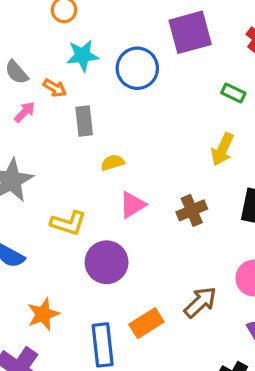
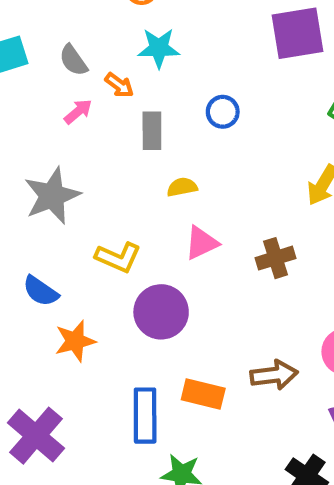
blue circle: (137, 68) -> (223, 112), moved, size x0.6
brown arrow: (200, 302) -> (274, 375), turned 30
orange star: (43, 314) -> (75, 341), moved
orange rectangle: (146, 323) -> (203, 394), turned 40

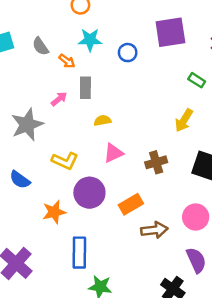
pink arrow: (78, 111) -> (59, 99), moved
blue circle: (223, 112) -> (128, 53), moved
orange star: (75, 341) -> (54, 212), moved
orange rectangle: (203, 394) -> (131, 204), moved, turned -45

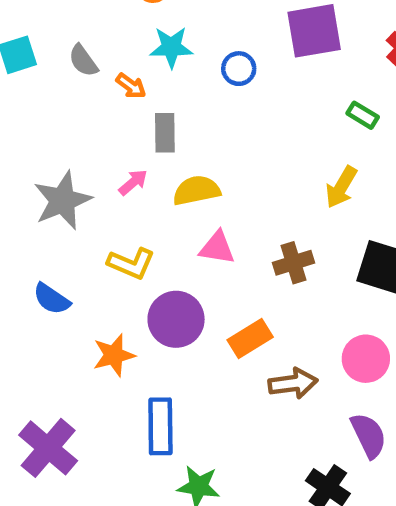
pink arrow: (59, 99) -> (133, 182), moved
yellow semicircle: (102, 120) -> (196, 190), size x1.5
pink triangle: (113, 153) -> (217, 248), turned 35

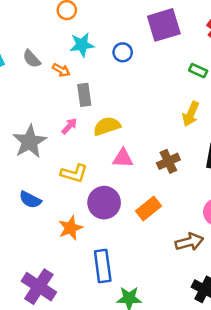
brown arrow: (293, 383) -> (189, 242), moved

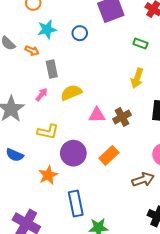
pink triangle: (123, 158) -> (97, 115), moved

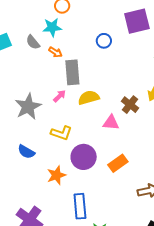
cyan star: (47, 29) -> (52, 27), moved
gray rectangle: (52, 69) -> (72, 72), size x1.4
brown cross: (122, 117) -> (130, 105), moved, turned -30

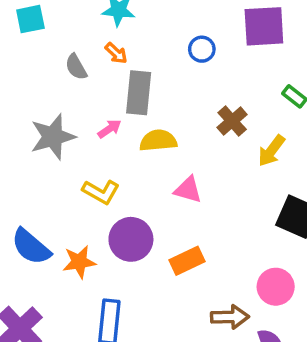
gray semicircle: (33, 42) -> (76, 67), moved
brown cross: (130, 105) -> (232, 121), moved
blue semicircle: (26, 152) -> (31, 247), moved, size x1.4

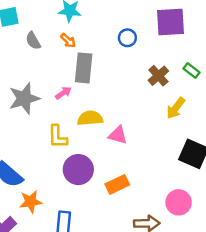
gray semicircle: (76, 67) -> (33, 41), moved
brown cross: (232, 121) -> (158, 76), moved
yellow semicircle: (158, 141) -> (90, 118), moved
yellow L-shape: (101, 192) -> (57, 137), turned 60
orange star: (79, 262) -> (31, 202), moved

